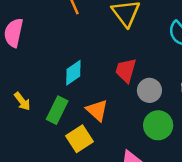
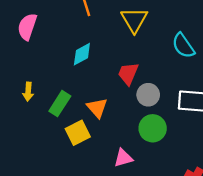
cyan diamond: (73, 73) -> (82, 54), moved
yellow arrow: (22, 101) -> (28, 92), turned 36

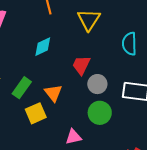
cyan semicircle: (183, 46) -> (129, 44), turned 30

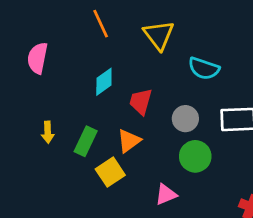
cyan semicircle: (129, 44) -> (204, 68), moved, turned -60
red trapezoid: (81, 65) -> (141, 102), moved
orange triangle: (53, 93) -> (129, 141), turned 42

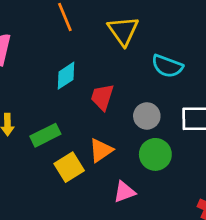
green rectangle: (86, 141) -> (45, 135), turned 36
orange triangle: (129, 141) -> (101, 150), moved

